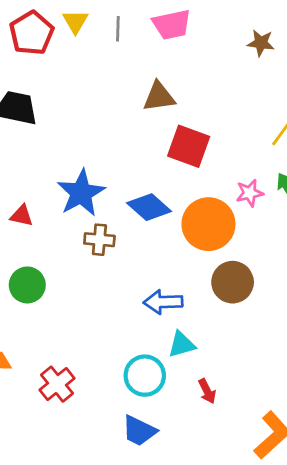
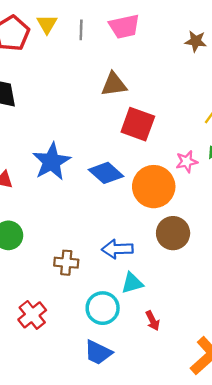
brown cross: (99, 240) -> (66, 263), moved

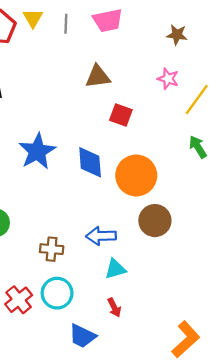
red square: (138, 124) -> (121, 115), size x0.7
pink star: (187, 162) -> (168, 79), moved, turned 30
blue diamond: (106, 173) -> (90, 162), turned 44
cyan circle: (103, 308) -> (57, 293), moved
red arrow: (153, 321) -> (114, 307), moved

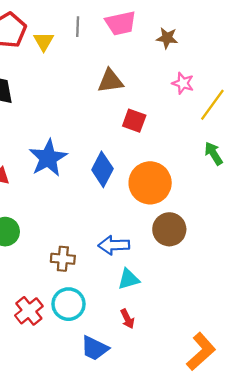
yellow triangle: (33, 18) -> (44, 41), moved
brown star: (177, 35) -> (167, 38), moved
blue diamond: (90, 162) -> (102, 169), turned 32

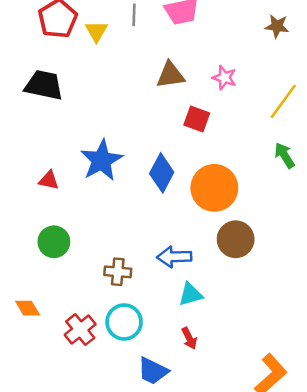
brown star: (167, 38) -> (277, 26), moved
pink star: (183, 83) -> (224, 78), moved

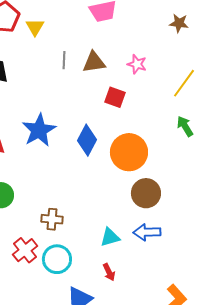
gray line: (134, 15) -> (64, 60), moved
blue arrow: (174, 257) -> (147, 232), moved
red cross: (80, 330) -> (25, 250), moved

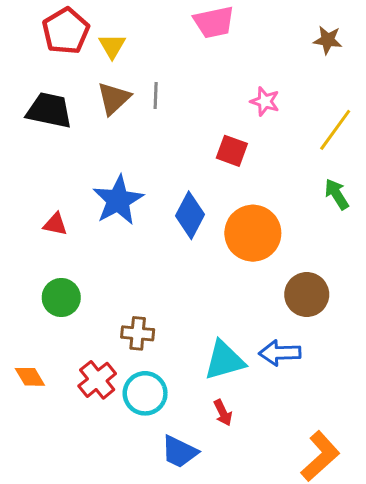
brown triangle: (94, 62) -> (114, 98), moved, turned -35
brown circle: (146, 193) -> (307, 295), moved
cyan triangle: (110, 237) -> (224, 360), size x1.4

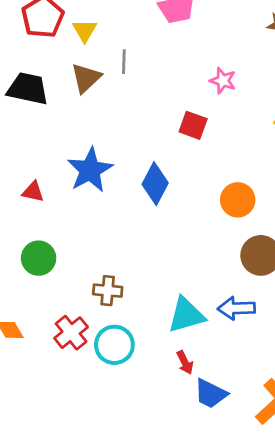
gray line: (156, 95) -> (124, 62), moved
orange circle: (253, 233) -> (238, 200), moved, size x0.7
blue trapezoid: (179, 452) -> (211, 394), moved

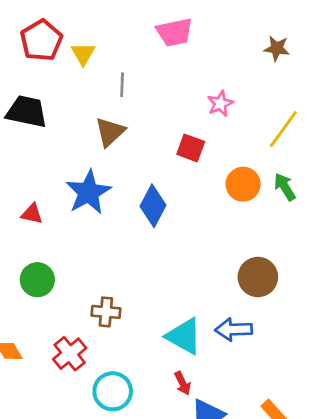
brown triangle: (86, 78) -> (110, 132), moved
pink star: (223, 81) -> (220, 104), turned 30
orange circle: (238, 200) -> (243, 184), moved
cyan triangle: (186, 315) -> (184, 336), turned 45
cyan circle: (114, 345) -> (113, 391), moved

